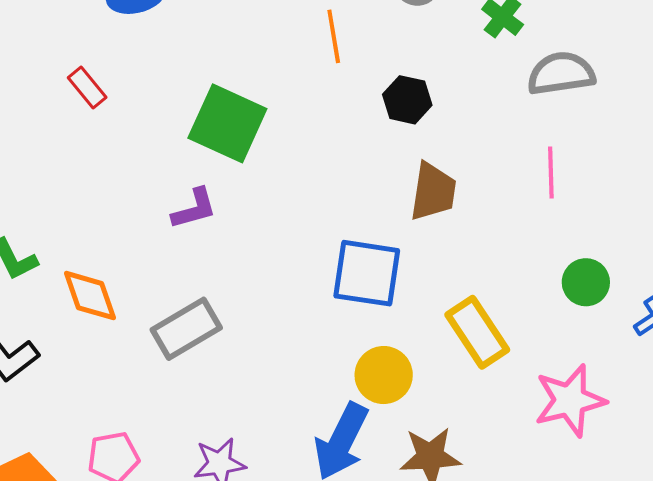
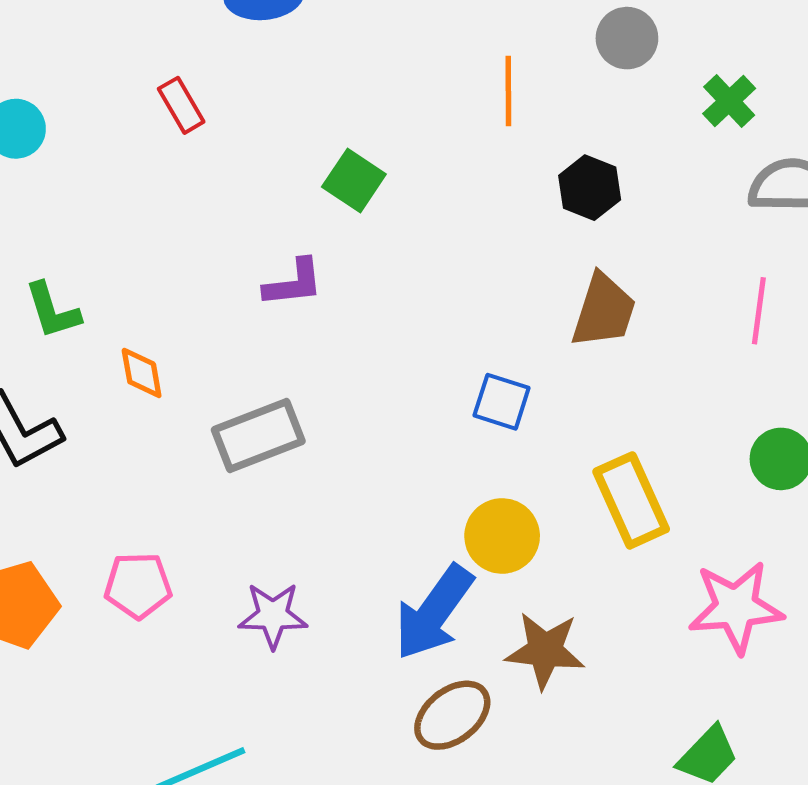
green square: (227, 123) -> (354, 180), size x0.6
blue square: (367, 273) -> (502, 402), size x0.6
orange diamond: (90, 296) -> (142, 373), size x0.7

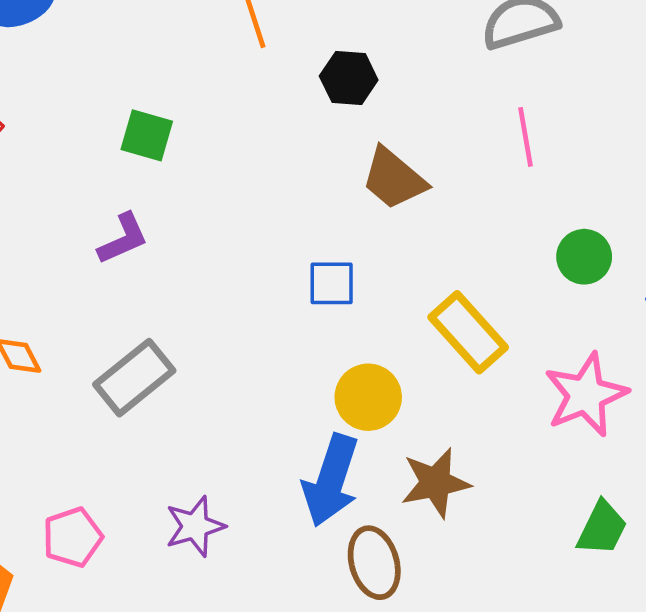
brown trapezoid: (604, 311) -> (394, 179), turned 130
brown ellipse: (452, 715) -> (374, 563), turned -50

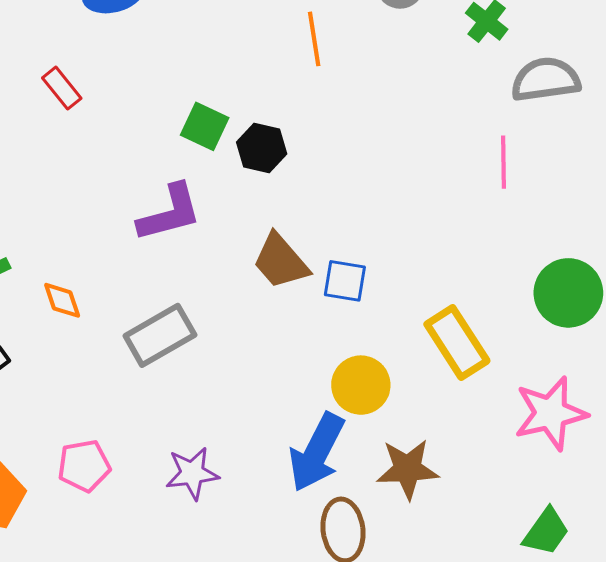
black hexagon: (349, 78) -> (262, 148), moved
pink line: (526, 137) -> (503, 162), moved
brown trapezoid: (394, 179) -> (281, 261), moved
purple L-shape: (123, 239) -> (170, 213), size x1.4
green circle: (584, 257) -> (568, 293), size x1.4

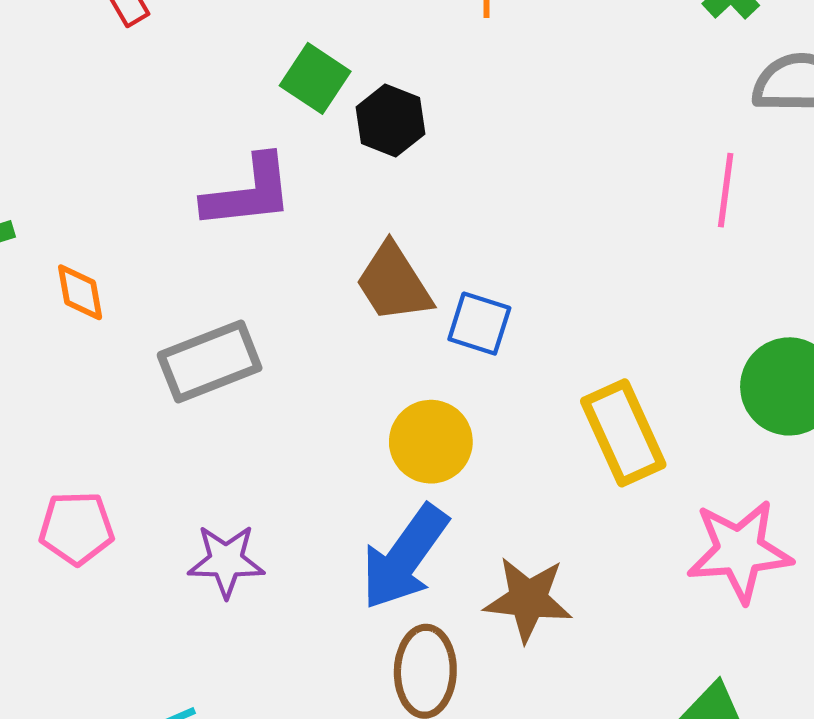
yellow circle: (361, 385) -> (431, 442), moved

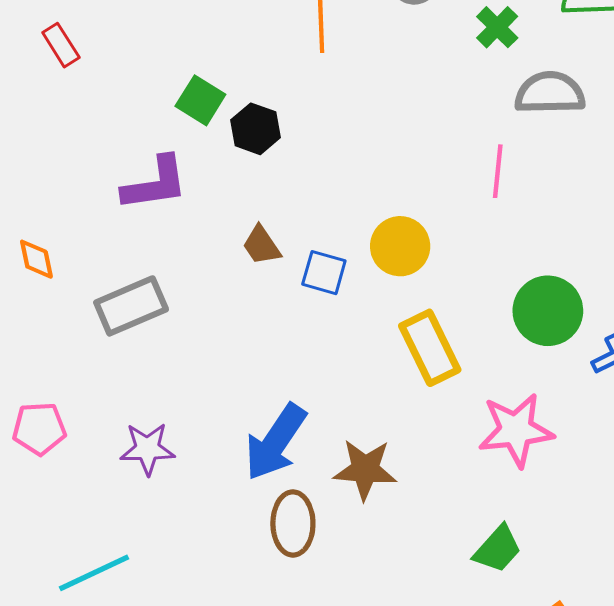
brown trapezoid: (394, 283) -> (261, 245), size x0.7
yellow circle: (431, 442) -> (400, 246), moved

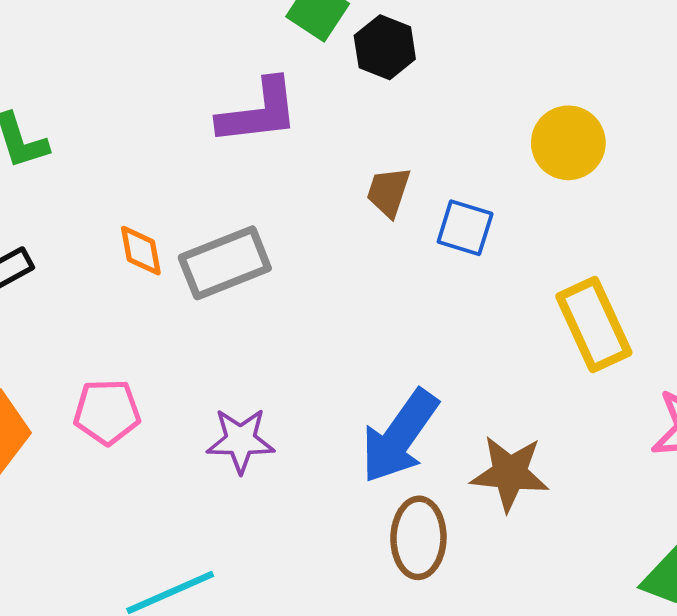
brown trapezoid: (261, 245) -> (388, 192), turned 51
yellow circle: (400, 246) -> (568, 143), moved
orange diamond: (36, 259) -> (141, 251), moved

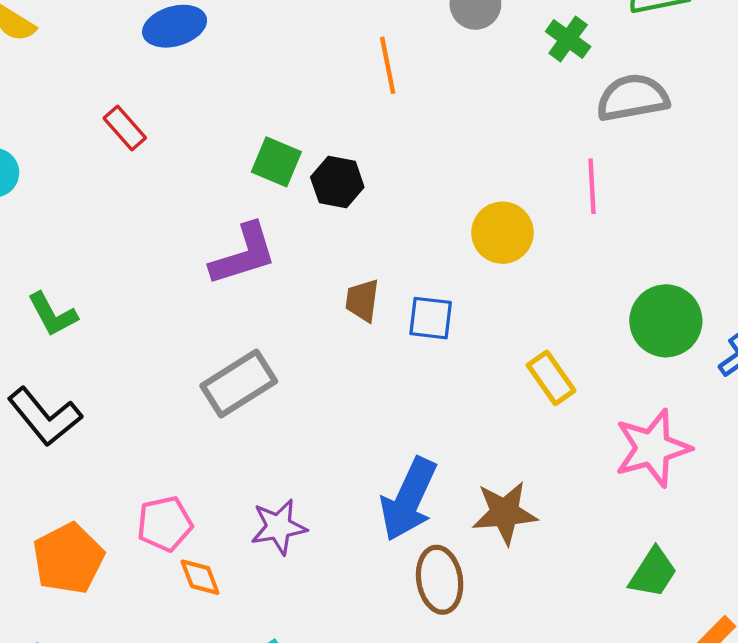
orange diamond: (141, 251) -> (200, 577), moved
yellow rectangle: (594, 324) -> (551, 378), size x0.7

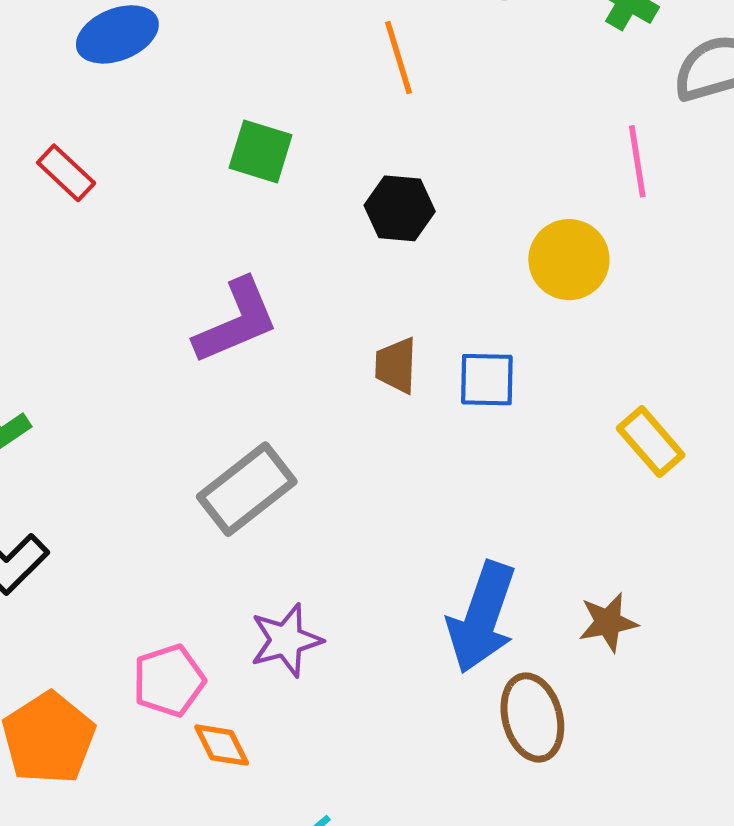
green square: (276, 162) -> (261, 151), moved
black hexagon: (337, 182) -> (400, 208), moved
pink line: (592, 186) -> (637, 161), moved
brown star: (505, 513) -> (608, 622), size x0.7
purple star: (279, 527) -> (286, 640), moved

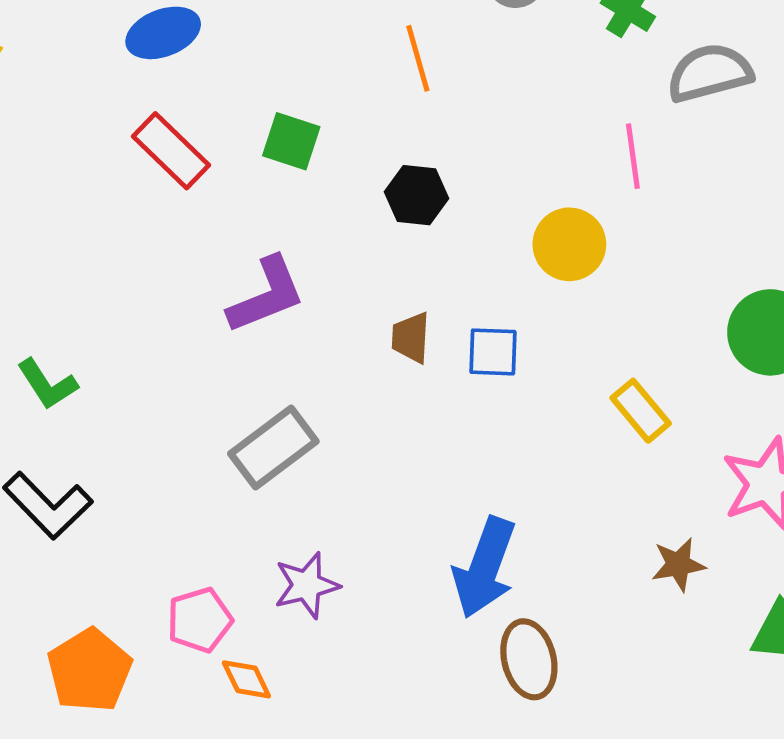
red rectangle: (66, 173) -> (171, 151), moved, size x1.5
brown star: (608, 622) -> (678, 565), moved

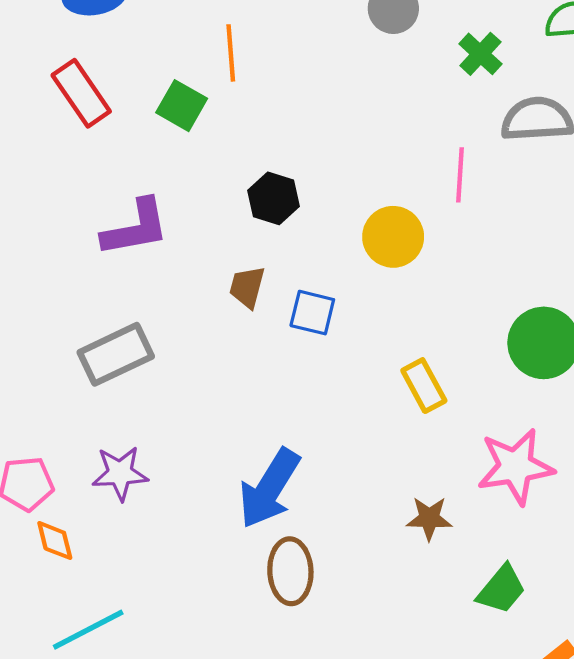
orange line: (418, 58) -> (231, 53), moved
black hexagon: (417, 195) -> (273, 198), moved

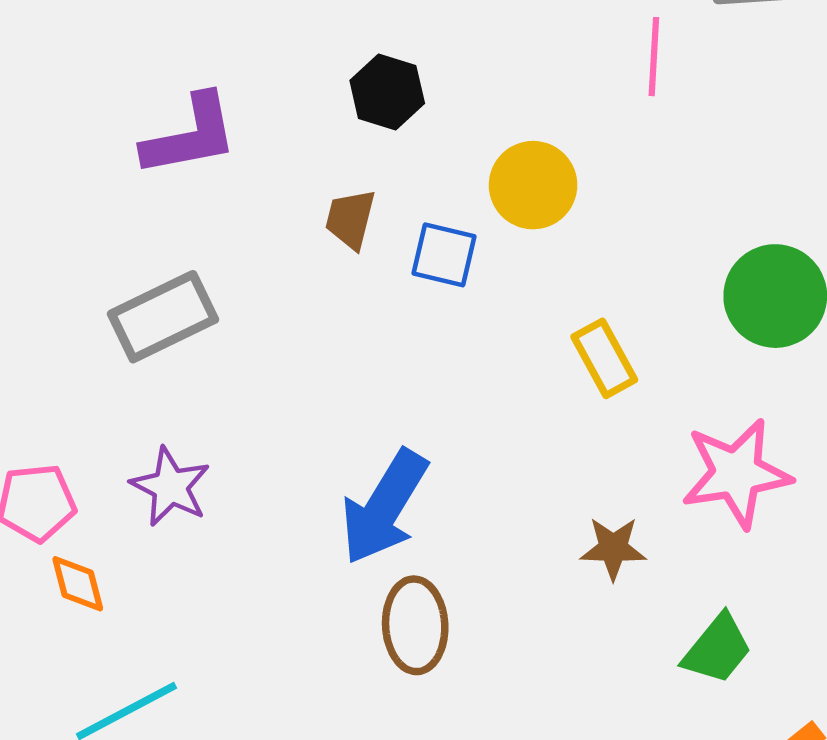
yellow circle: (393, 237) -> (533, 185), moved
purple star: (120, 473) -> (170, 487), turned 30

